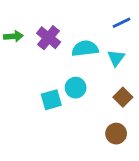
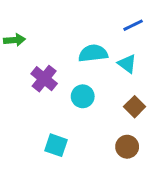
purple cross: (49, 38) -> (44, 79), moved
cyan triangle: (116, 58) -> (127, 64), turned -30
cyan square: (51, 100) -> (56, 145), moved, turned 35

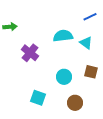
cyan circle: (83, 96) -> (64, 77), moved
brown square: (135, 107) -> (91, 72), turned -32
brown circle: (127, 147) -> (75, 103), moved

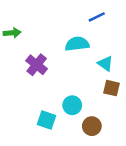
blue line: (90, 17) -> (97, 17), moved
cyan triangle: (86, 43) -> (105, 64), moved
cyan circle: (64, 77) -> (72, 105), moved

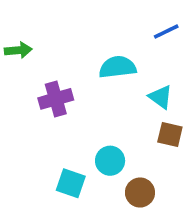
blue line: (97, 17) -> (166, 32), moved
purple cross: (37, 65) -> (56, 99), turned 35

